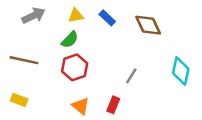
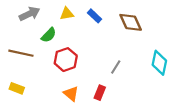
green semicircle: (70, 40) -> (49, 35), moved

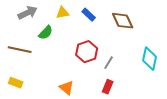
red hexagon: (66, 60) -> (87, 52), moved
red rectangle: (100, 93) -> (108, 87), moved

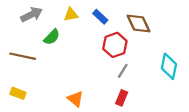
red hexagon: (87, 52) -> (115, 45), moved

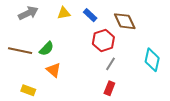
green semicircle: (52, 37) -> (47, 49), moved
yellow rectangle: (18, 93) -> (28, 90), moved
orange triangle: (75, 99) -> (54, 70), moved

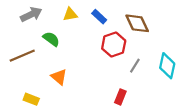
green semicircle: (47, 49) -> (51, 39), moved, turned -98
brown line: (20, 51) -> (22, 56), turned -35
gray line: (110, 64) -> (135, 66), moved

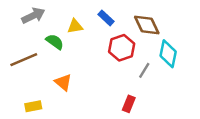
yellow triangle: (70, 14) -> (75, 26), moved
cyan diamond: (167, 66) -> (168, 54), moved
yellow rectangle: (31, 99) -> (33, 106), turned -32

